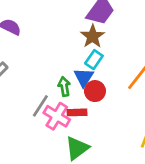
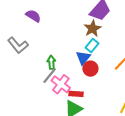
green arrow: (64, 86) -> (51, 62), moved
red rectangle: (77, 112) -> (76, 94), moved

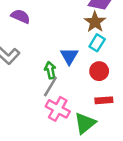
blue triangle: (83, 58) -> (69, 56), moved
pink cross: (61, 84) -> (58, 109), moved
red rectangle: (76, 94) -> (104, 100), moved

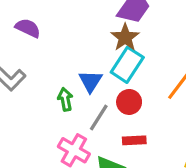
cyan rectangle: (97, 43) -> (127, 65), size x1.5
gray line: (50, 86) -> (99, 118), moved

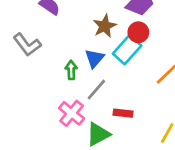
brown star: (125, 37) -> (105, 26), moved
red circle: (129, 102) -> (138, 32), moved

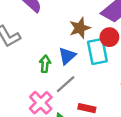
cyan rectangle: (127, 50) -> (97, 52), turned -60

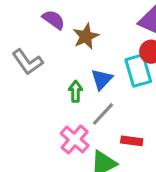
brown star: (80, 28) -> (86, 36), moved

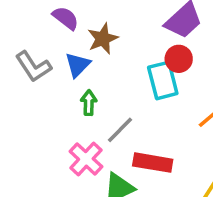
blue triangle: (102, 79) -> (78, 65), moved
red rectangle: (132, 141) -> (153, 163), size x1.5

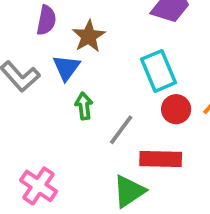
purple semicircle: (66, 18) -> (46, 20), turned 72
red circle: (179, 59) -> (176, 109), moved
pink cross: (86, 159) -> (39, 186), moved

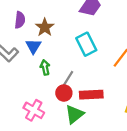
red circle: (176, 109) -> (64, 93), moved
pink cross: (39, 186) -> (34, 110), moved

